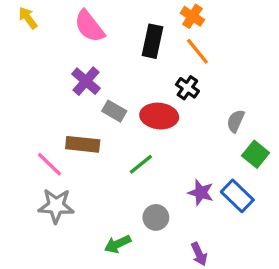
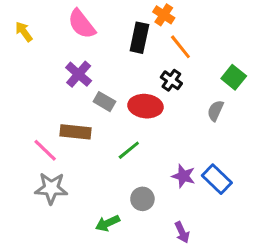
orange cross: (192, 16) -> (164, 15), moved
yellow arrow: (28, 18) -> (24, 32), moved
green square: (256, 154) -> (234, 77), moved

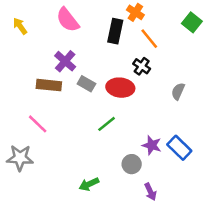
green square: (234, 77) -> (192, 22), moved
brown rectangle: (76, 132) -> (49, 85), moved
gray star: (51, 188) -> (20, 158), moved
gray circle: (142, 199) -> (132, 164), moved

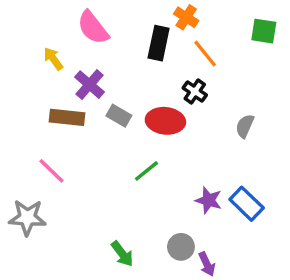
green square: (192, 22) -> (264, 31), turned -30
yellow arrow: (20, 26) -> (53, 59), moved
gray circle: (132, 164) -> (181, 247), moved
green arrow: (89, 184) -> (122, 254), turned -102

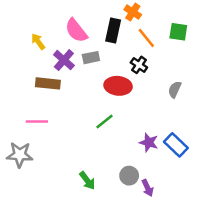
pink semicircle: (93, 28) -> (76, 31), moved
green square: (264, 31) -> (178, 32), moved
gray rectangle: (119, 116) -> (91, 58), moved, turned -42
pink line: (51, 171) -> (37, 122), turned -45

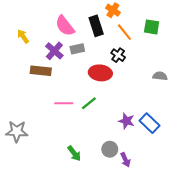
black rectangle: (113, 31) -> (96, 26), turned -30
yellow arrow: (38, 42) -> (23, 36), moved
gray semicircle: (175, 90) -> (160, 76), moved, turned 72
pink line: (37, 122) -> (64, 103), moved

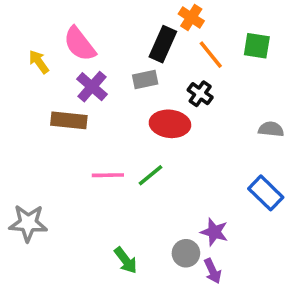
pink semicircle: (65, 26) -> (80, 44), moved
black rectangle: (96, 26) -> (163, 44), turned 42
gray rectangle: (77, 49) -> (145, 79), moved
purple star: (127, 121) -> (214, 232), moved
blue rectangle: (150, 123) -> (266, 193), moved

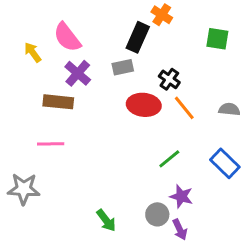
orange line: (211, 55) -> (184, 108), moved
pink line: (108, 175) -> (51, 144), moved
green line: (150, 175) -> (169, 159), moved

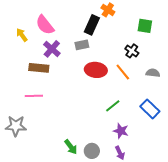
black cross: (169, 79) -> (132, 51), moved
gray circle: (157, 214) -> (92, 151), moved

